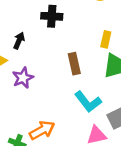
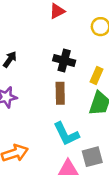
black cross: (52, 16) -> (64, 60), moved

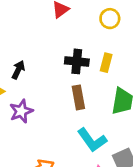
yellow rectangle: (96, 76) -> (106, 63), moved

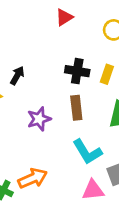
purple star: (21, 111) -> (39, 119), moved

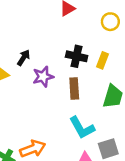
purple star: (39, 119) -> (43, 77), moved

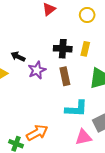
black arrow: (24, 58) -> (18, 56), turned -88
cyan L-shape: (82, 128) -> (76, 109), turned -50

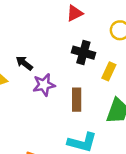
black cross: (63, 49) -> (83, 53), moved

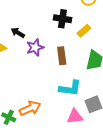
yellow rectangle: (109, 71) -> (84, 31), turned 32

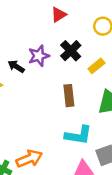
black cross: (62, 19) -> (71, 51), turned 36
purple star: (35, 47) -> (39, 56), moved

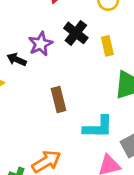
yellow rectangle: (96, 66) -> (107, 46), turned -56
brown rectangle: (69, 96) -> (59, 100), moved

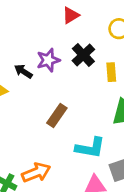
brown rectangle: (59, 100) -> (57, 116), turned 40

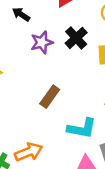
black arrow: (23, 71) -> (21, 14), moved

